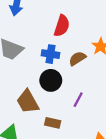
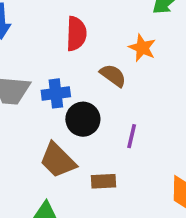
blue cross: (50, 54) -> (56, 93), moved
brown semicircle: (77, 58) -> (113, 75), turned 84

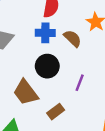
blue cross: (56, 93) -> (45, 33), moved
brown rectangle: (103, 181) -> (56, 112), turned -42

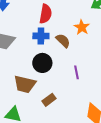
purple line: (80, 83) -> (77, 72), moved, turned -32
brown trapezoid: (26, 92) -> (25, 84), turned -40

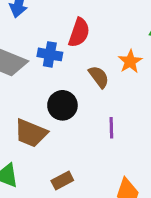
blue cross: (41, 36) -> (50, 54), moved
brown rectangle: (49, 100) -> (62, 180), moved

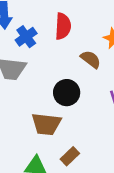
blue cross: (50, 54) -> (26, 37), moved, turned -30
brown rectangle: (62, 180) -> (70, 156), moved

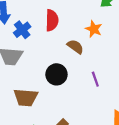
brown trapezoid: (46, 124) -> (26, 97), moved

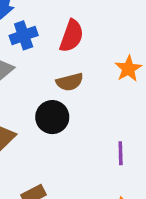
brown semicircle: (75, 47) -> (70, 82), moved, turned 112
purple line: (95, 79) -> (121, 153), moved

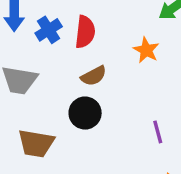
blue cross: (24, 35) -> (49, 30), moved

